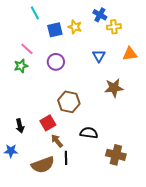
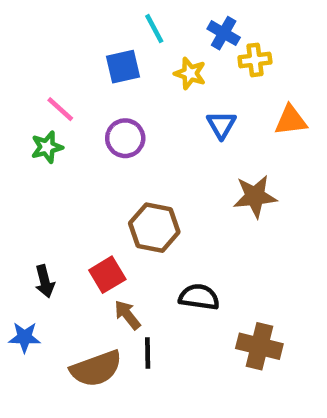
cyan line: (35, 13) -> (154, 29), moved
yellow star: (75, 27) -> (190, 73), moved

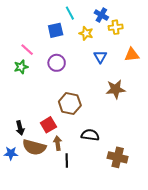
brown arrow: (127, 315) -> (58, 143), turned 32
brown semicircle: (96, 369) -> (34, 147), moved, turned 35

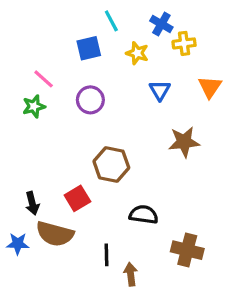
orange triangle: (132, 55) -> (210, 87), turned -49
brown arrow: (58, 143) -> (131, 274), moved

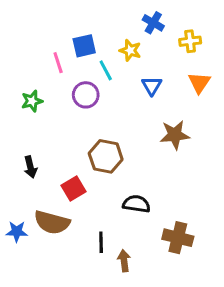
cyan line: (111, 21) -> (106, 70), moved
yellow cross: (184, 43) -> (190, 41), moved
pink line: (44, 79) -> (58, 63), moved, turned 30
black arrow: (32, 203) -> (30, 167), moved

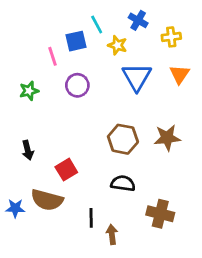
cyan line: (106, 70) -> (97, 25), moved
blue triangle: (152, 86) -> (137, 77), size x1.6
brown star: (175, 135) -> (167, 138), moved
brown hexagon: (106, 156) -> (123, 139), moved

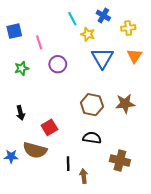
blue square: (76, 41) -> (14, 31), moved

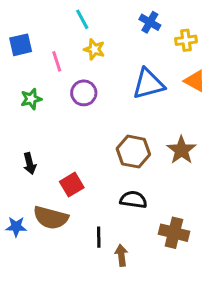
cyan line: (72, 19) -> (82, 19), moved
yellow star: (88, 34) -> (94, 49), moved
orange triangle: (134, 56) -> (195, 81), turned -35
blue triangle: (102, 58) -> (148, 84), turned 45
brown star: (125, 104) -> (181, 150), turned -30

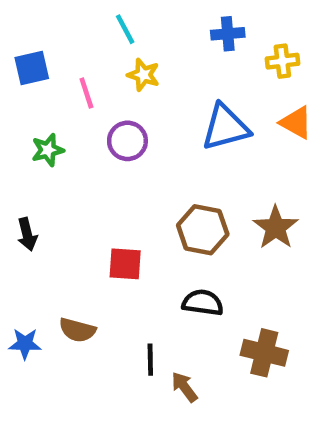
blue cross: (150, 22) -> (228, 34), turned -35
black arrow: (30, 164) -> (27, 234), moved
red square: (72, 185) -> (125, 264), moved, turned 35
brown semicircle: (51, 218) -> (77, 330), size x0.7
brown arrow: (121, 255) -> (184, 387), turned -30

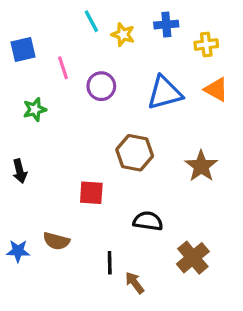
yellow star: (143, 75) -> (123, 35), moved
purple circle: (127, 141) -> (101, 86), moved
brown hexagon: (203, 230) -> (135, 153), moved
brown cross: (264, 353) -> (193, 258), turned 36

